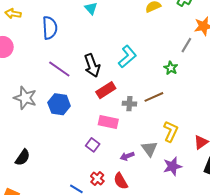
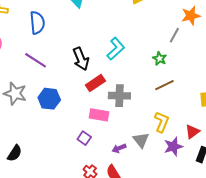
purple line: (59, 69) -> (36, 60), moved
brown line: (154, 97) -> (164, 85), moved
gray cross: (129, 104) -> (119, 96), size x1.5
purple star: (172, 166) -> (173, 147), moved

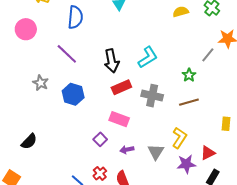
gray star: (15, 94) -> (41, 83), size x0.7
gray cross: (119, 96) -> (152, 96), moved
purple arrow: (119, 148) -> (127, 150), moved

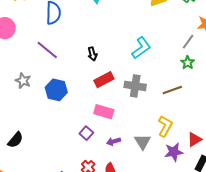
cyan L-shape: (148, 57) -> (141, 48), moved
black arrow: (112, 61) -> (92, 54), size x0.6
green star: (189, 75) -> (188, 63), moved

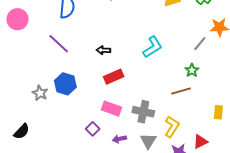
black arrow: (92, 54) -> (103, 50), turned 104
green star: (188, 63) -> (192, 70), moved
gray star: (23, 81) -> (40, 93), moved
gray cross: (135, 86) -> (143, 112), moved

